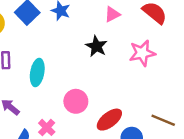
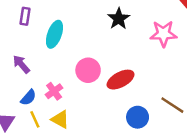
red ellipse: (109, 120) -> (121, 80), moved

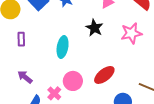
cyan ellipse: (54, 34) -> (63, 47), moved
pink circle: (88, 70) -> (73, 81), moved

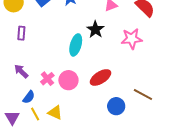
cyan ellipse: (63, 47) -> (76, 45), moved
pink cross: (54, 93) -> (47, 79), moved

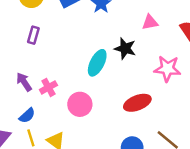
black star: (95, 29) -> (125, 49), turned -30
red ellipse: (101, 77) -> (137, 103), moved
pink cross: (47, 79) -> (48, 87), moved

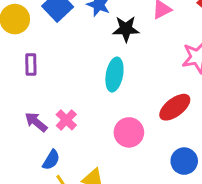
black star: (125, 49) -> (126, 29), moved
pink circle: (80, 104) -> (129, 132), moved

